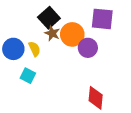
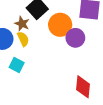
brown star: (52, 33) -> (22, 24), moved

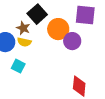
yellow semicircle: (23, 39) -> (24, 42), turned 128

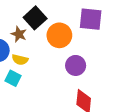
purple circle: (72, 41) -> (76, 65), moved
yellow semicircle: (24, 42) -> (20, 60), moved

